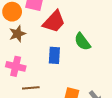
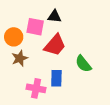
pink cross: (16, 66) -> (36, 88), moved

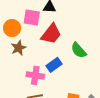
blue rectangle: (56, 78) -> (54, 65), turned 56

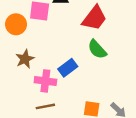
red trapezoid: (51, 34) -> (94, 18), moved
brown star: (19, 48) -> (25, 59), moved

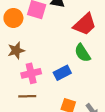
blue rectangle: (68, 68) -> (62, 73), moved
pink cross: (45, 81) -> (31, 73), turned -30

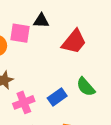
green semicircle: (82, 53) -> (86, 87), moved

